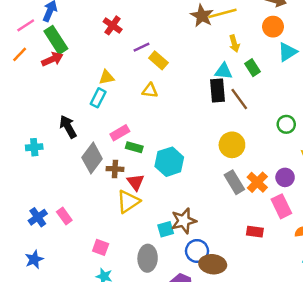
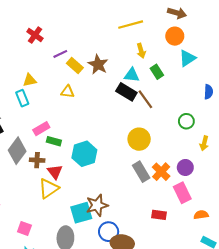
brown star: (202, 16) -> (98, 64), moved
black rectangle: (218, 91) -> (126, 92), turned -54
cyan rectangle: (98, 98) -> (22, 98), turned -49
cyan square: (166, 229) -> (81, 213), size x1.5

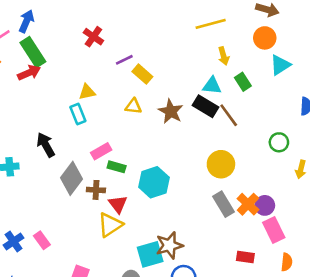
brown star: (98, 64) -> (171, 111), moved
purple circle: (185, 167) -> (265, 205), moved
orange semicircle: (201, 215) -> (287, 262), moved, turned 104

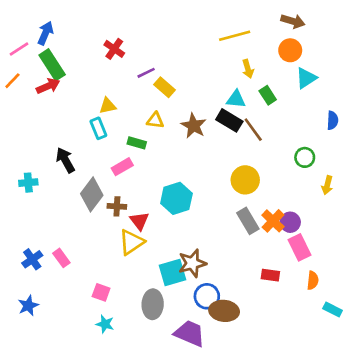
green rectangle: (117, 167) -> (137, 143), moved

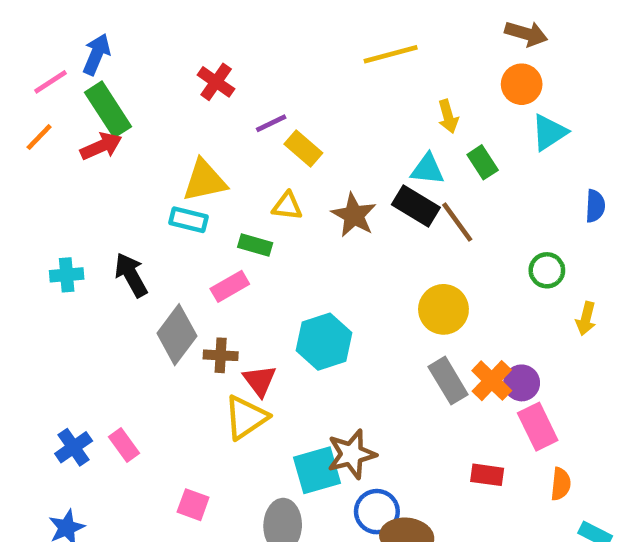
yellow line: (235, 36) -> (391, 54), moved
yellow triangle: (108, 106) -> (205, 181), size x1.5
cyan rectangle: (98, 128) -> (188, 220), turned -54
cyan cross: (28, 183) -> (67, 275), moved

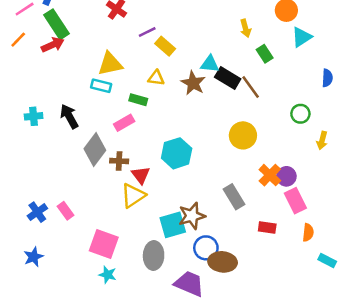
cyan triangle: (427, 169) -> (210, 64), moved
gray rectangle: (448, 381) -> (234, 197), moved
pink square: (193, 505) -> (104, 244), size x1.6

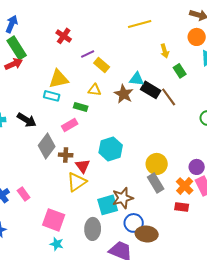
black arrow: (69, 116) -> (27, 120), turned 150
yellow circle: (243, 135) -> (157, 164), moved
orange cross: (270, 175) -> (185, 186), moved

